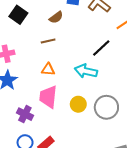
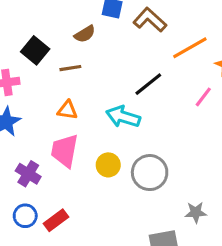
black square: (18, 15) -> (35, 50), moved

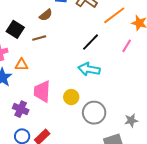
orange triangle: (67, 110) -> (22, 65), moved
cyan arrow: (123, 117) -> (89, 69), moved
gray circle: (150, 173) -> (94, 113), moved

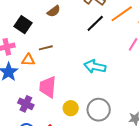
brown line: (39, 38) -> (46, 48), moved
black line: (90, 42) -> (95, 23), moved
yellow circle: (71, 97) -> (71, 108), moved

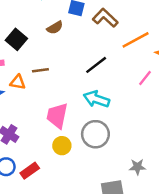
black line: (95, 23) -> (96, 65), moved
pink trapezoid: (48, 87) -> (57, 116), moved
gray circle: (99, 110) -> (95, 134), moved

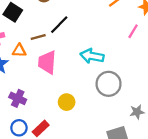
black line: (96, 65) -> (59, 25), moved
pink trapezoid: (57, 116) -> (47, 62), moved
gray circle: (95, 134) -> (109, 84), moved

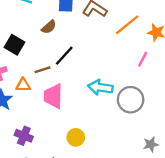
gray circle: (109, 84) -> (131, 100), moved

